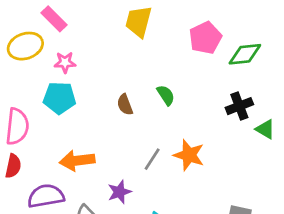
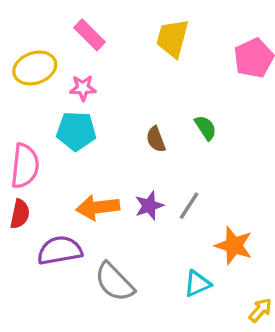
pink rectangle: (54, 19) -> (90, 35), moved
orange star: (189, 155) -> (234, 245), moved
purple star: (119, 192) -> (149, 206), moved

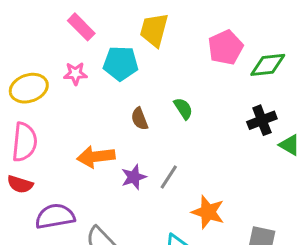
yellow ellipse: (35, 68) -> (29, 88), moved
cyan pentagon: (76, 131) -> (121, 63), moved
orange arrow: (98, 207) -> (96, 157), moved
red semicircle: (20, 214) -> (20, 184), turned 95

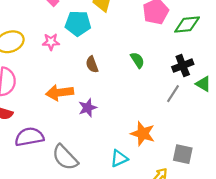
pink star: (75, 74) -> (51, 42), moved
green semicircle: (183, 109) -> (137, 60), moved
gray line: (169, 177) -> (173, 94), moved

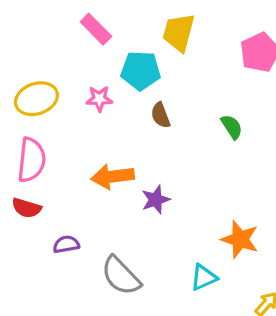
brown semicircle: (92, 64) -> (161, 115), moved
purple semicircle: (29, 137) -> (66, 244), size x0.6

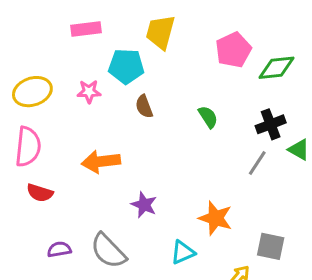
pink rectangle: (96, 29) -> (86, 29), turned -52
purple star: (156, 200) -> (144, 205), moved, turned -30
red semicircle: (26, 208) -> (40, 193), moved
purple semicircle: (66, 244) -> (59, 249), moved

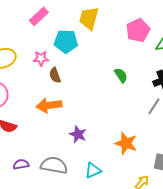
pink rectangle: (86, 29) -> (39, 16), turned -36
brown semicircle: (144, 106) -> (55, 75), moved
gray semicircle: (108, 251) -> (54, 165), turned 144
cyan triangle: (183, 252) -> (93, 170), moved

